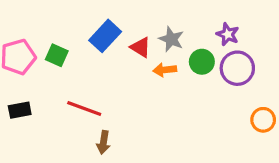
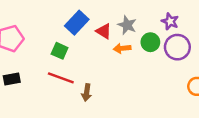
green square: (57, 55) -> (60, 51), moved
brown arrow: (104, 142) -> (87, 93), moved

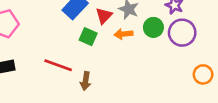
red triangle: (104, 31) -> (104, 16), turned 42
green square: (60, 51) -> (88, 37), moved

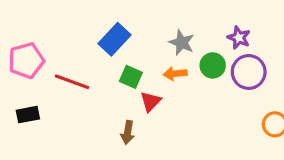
red triangle: (104, 16) -> (151, 101), moved
red line: (58, 65) -> (72, 82), moved

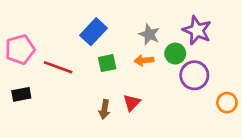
purple star: (239, 38) -> (197, 30), size x1.5
purple circle: (249, 72) -> (194, 75), moved
green square: (131, 77) -> (107, 63), turned -36
red triangle: (151, 101) -> (132, 103), moved

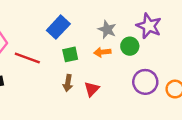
purple circle: (194, 75) -> (145, 82), moved
brown arrow: (104, 109) -> (68, 83), moved

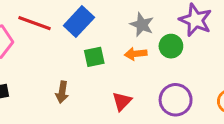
red line: (27, 58) -> (34, 23), moved
purple circle: (145, 82) -> (176, 100), moved
brown arrow: (68, 83) -> (62, 92), moved

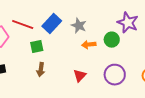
gray star: (142, 25) -> (79, 26), moved
green square: (94, 57) -> (37, 47), moved

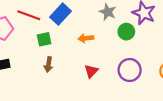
gray star: (79, 26) -> (108, 12), moved
orange arrow: (89, 45) -> (86, 38), moved

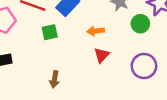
brown arrow: (48, 65) -> (54, 79), moved
red triangle: (91, 71) -> (102, 55), moved

